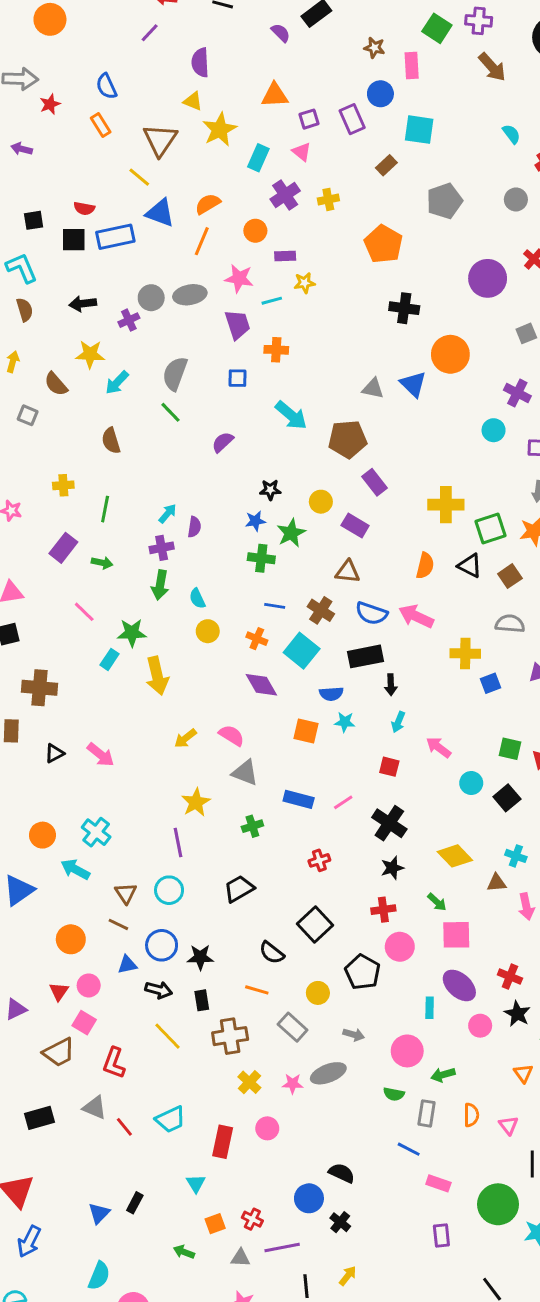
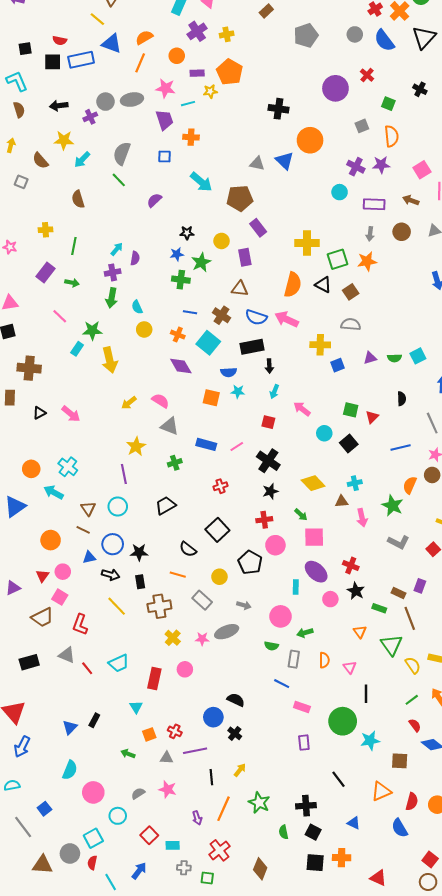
orange pentagon: (383, 244) -> (230, 72), moved
purple rectangle: (355, 525) -> (245, 257), turned 48
orange semicircle: (425, 566) -> (293, 285), size x1.4
cyan cross: (516, 856) -> (355, 483), turned -32

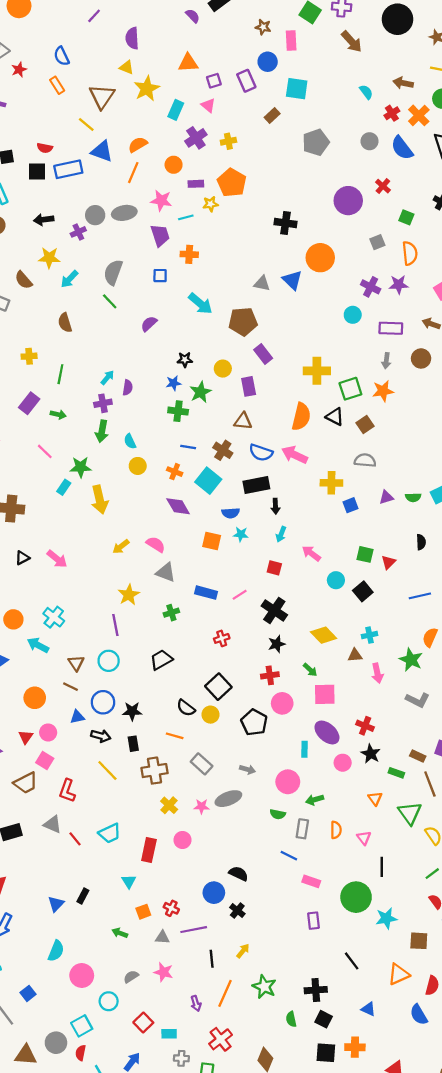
yellow circle: (219, 577) -> (210, 715), moved

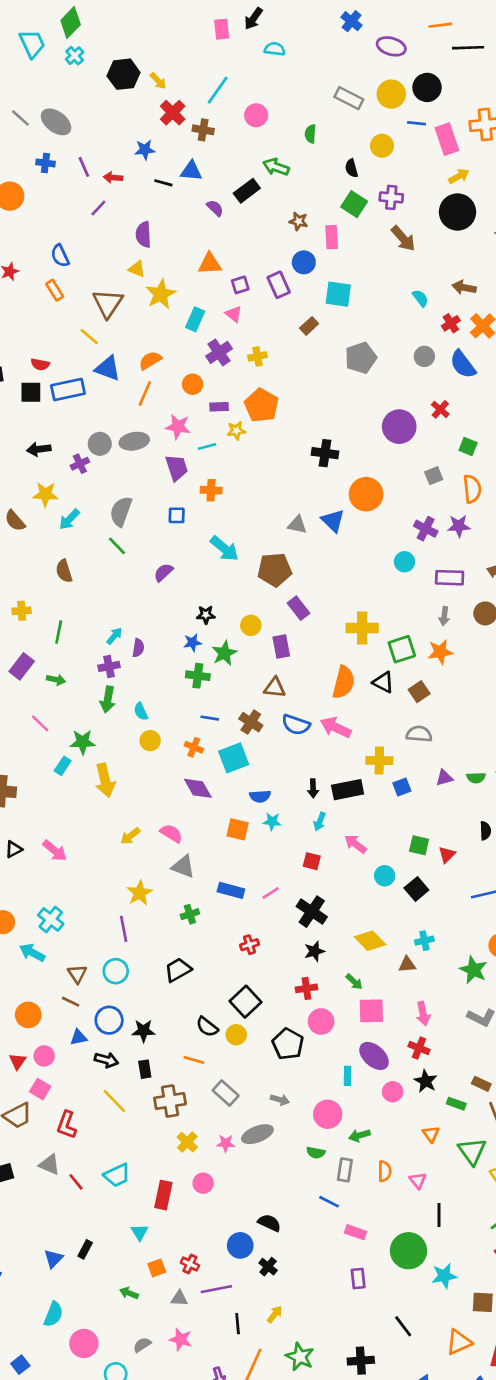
cyan square: (208, 481) -> (234, 758), turned 30
black rectangle: (256, 485) -> (348, 790), moved
pink arrow: (377, 673) -> (423, 1014), moved

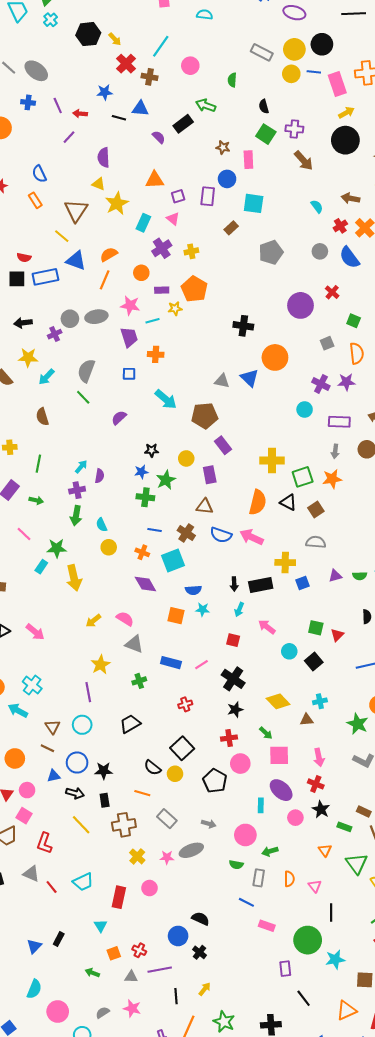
yellow circle: (382, 146) -> (291, 74), moved
purple rectangle: (279, 285) -> (208, 196), turned 30
purple rectangle: (358, 1279) -> (285, 969), moved

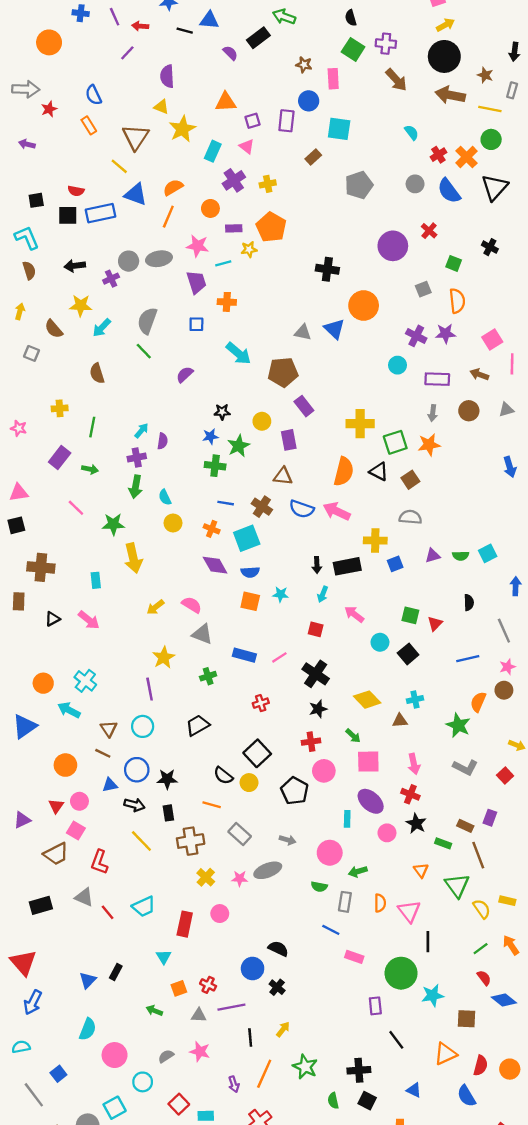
brown arrow: (350, 198) -> (450, 95), moved, size x1.4
cyan rectangle: (41, 567) -> (96, 580), moved, turned -40
blue semicircle: (193, 590) -> (250, 572), moved
pink triangle: (315, 886) -> (409, 911), size x1.5

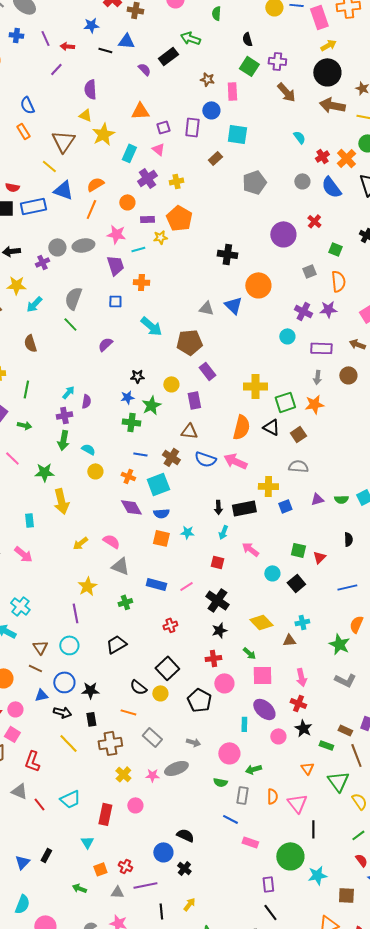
cyan semicircle: (165, 497) -> (88, 449), turned 144
black line: (396, 1040) -> (270, 912), moved

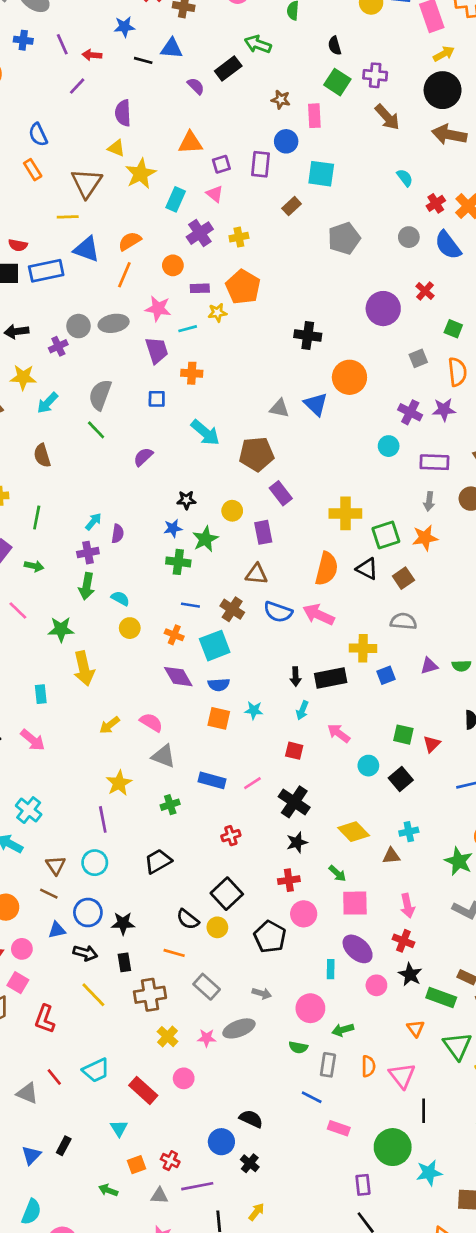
yellow line: (49, 166) -> (68, 217), turned -42
green rectangle: (326, 745) -> (441, 997), size x1.5
gray triangle: (19, 791) -> (27, 1093), moved
red rectangle: (105, 814) -> (143, 1090), turned -60

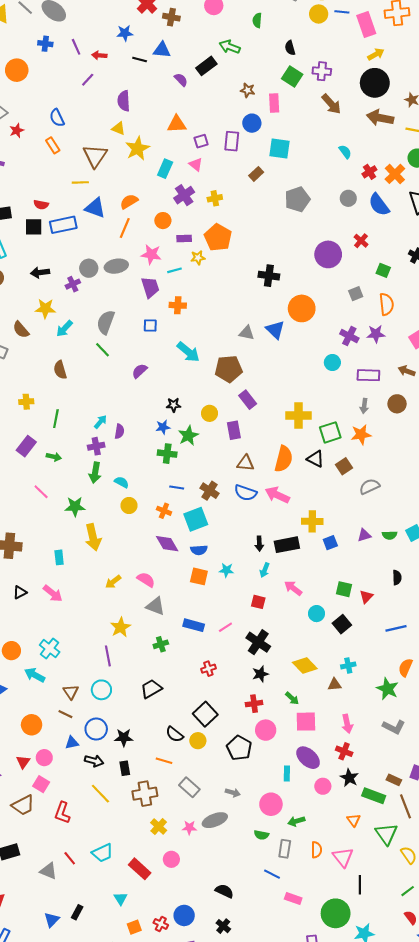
brown triangle: (256, 574) -> (246, 463), moved
gray semicircle: (403, 621) -> (369, 486), moved, turned -30
blue circle: (221, 1142) -> (184, 915), moved

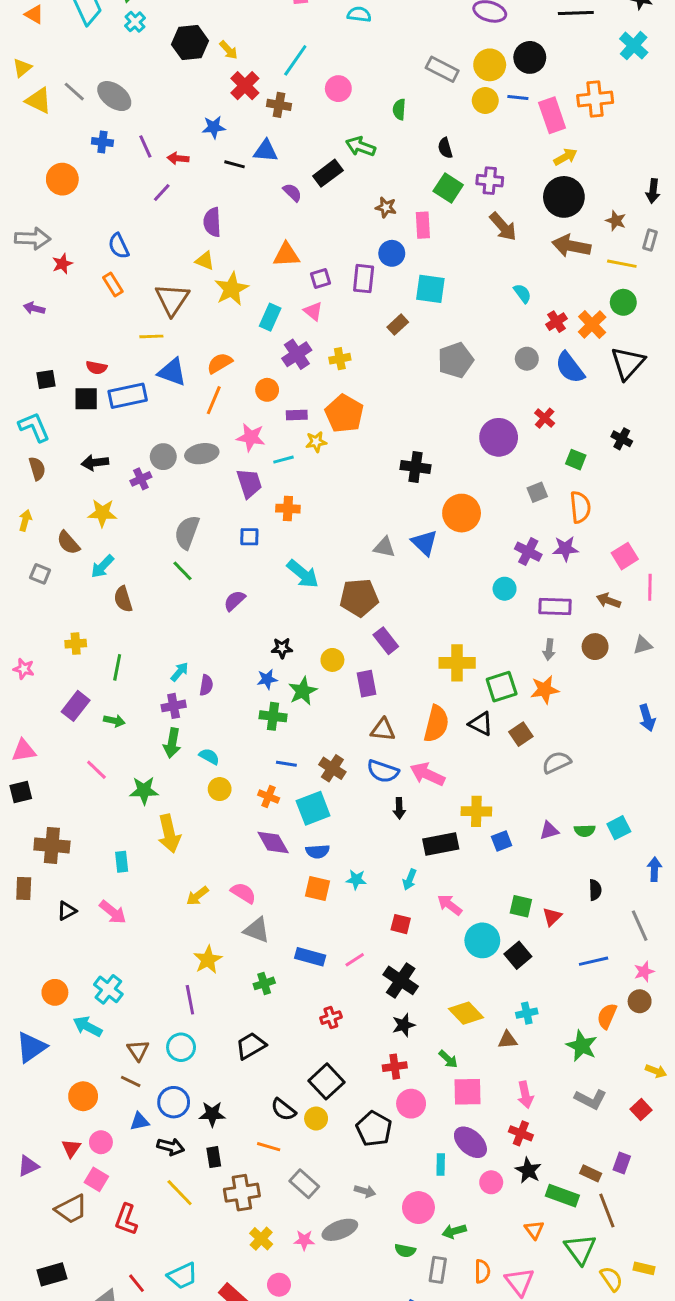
cyan arrow: (64, 329) -> (102, 566), moved
black arrow: (259, 544) -> (399, 808), moved
cyan circle: (316, 614) -> (482, 940), size x1.5

